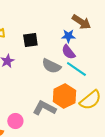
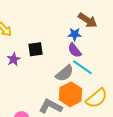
black square: (30, 40) -> (36, 49), moved
gray semicircle: (51, 66) -> (65, 73), moved, turned -66

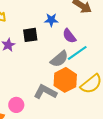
blue star: (75, 34) -> (51, 20), moved
cyan line: (83, 67) -> (77, 53), turned -70

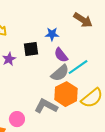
purple semicircle: (69, 36) -> (61, 55), moved

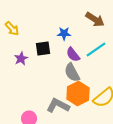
cyan line: (78, 67) -> (96, 50), moved
gray semicircle: (60, 73) -> (72, 72), turned 102

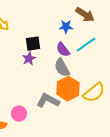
blue star: (64, 34) -> (66, 27), moved
purple star: (21, 58) -> (29, 59), moved

